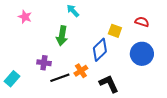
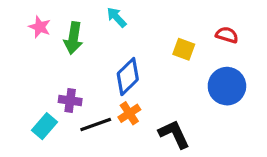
green arrow: (62, 36) -> (73, 38), moved
blue diamond: (100, 50) -> (128, 77), moved
cyan rectangle: (12, 79) -> (45, 126), moved

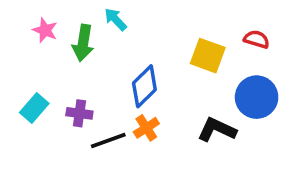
cyan arrow: (117, 17) -> (116, 19), moved
yellow square: (184, 49) -> (208, 56), size x1.4
cyan rectangle: (45, 126) -> (34, 108), moved
black L-shape: (174, 134) -> (217, 130), moved, turned -40

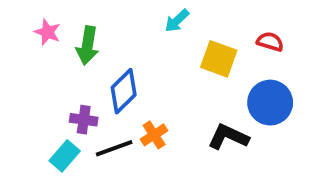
cyan arrow: (116, 19) -> (177, 21), moved, turned -90
blue diamond: (144, 86) -> (124, 91), moved
cyan rectangle: (34, 108) -> (65, 156), moved

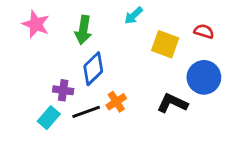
pink star: (47, 32) -> (36, 24), size x1.4
green arrow: (87, 45) -> (83, 30), moved

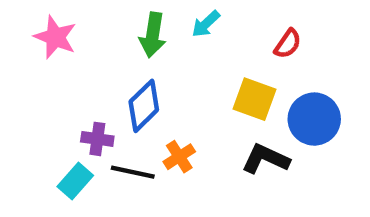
green arrow: (83, 30) -> (153, 35), moved
red semicircle: (204, 31) -> (288, 44), moved, turned 108
yellow square: (165, 44) -> (254, 99), moved
black line: (86, 112) -> (133, 172), turned 32

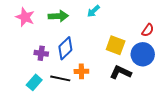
green arrow: (153, 35) -> (58, 16), moved, turned -102
red semicircle: (288, 44) -> (148, 30), moved
purple cross: (97, 139) -> (41, 53), moved
orange cross: (179, 157) -> (81, 71), turned 32

